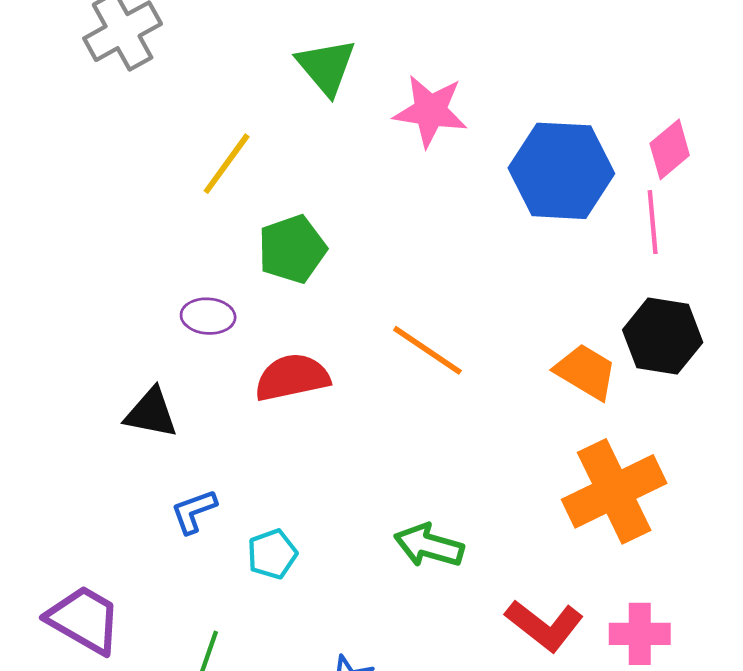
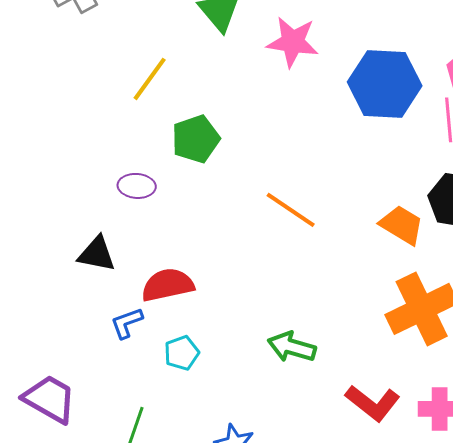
red semicircle: (292, 377) -> (168, 285), moved

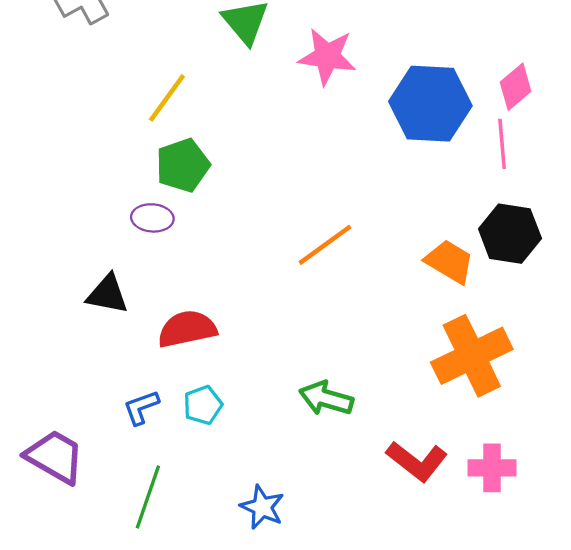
green pentagon: (196, 139) -> (183, 165), moved
orange line: (291, 210) -> (325, 245), turned -70
blue L-shape: (127, 323) -> (141, 407), moved

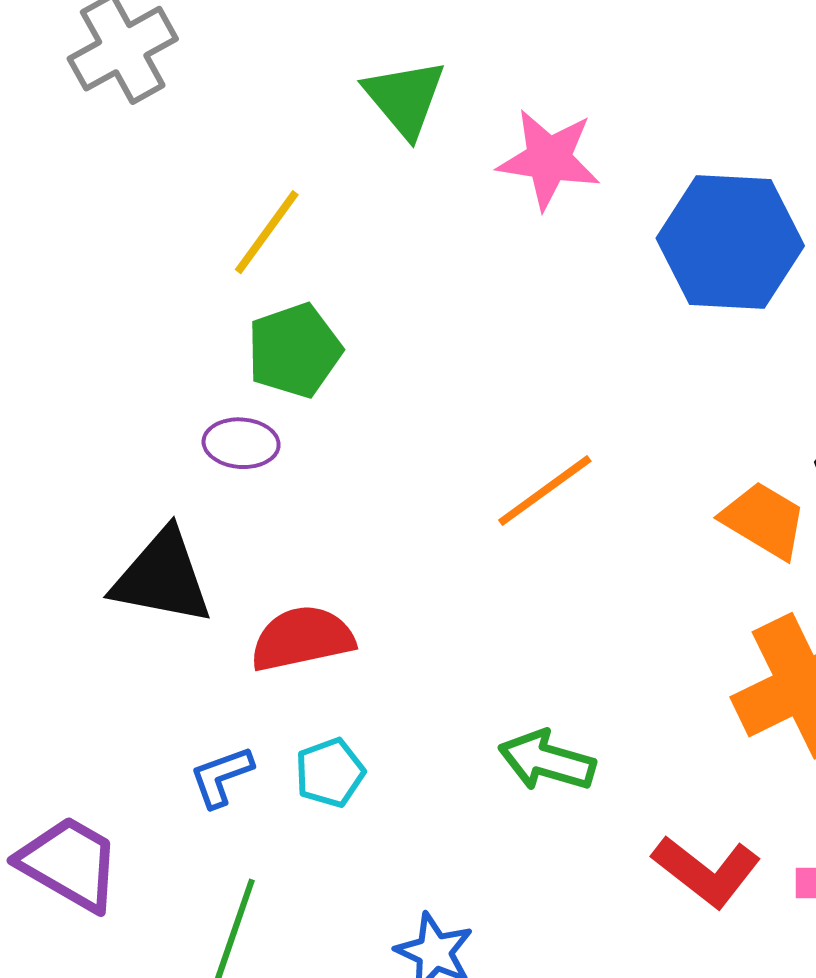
black triangle: (108, 294) -> (162, 577), size x1.4

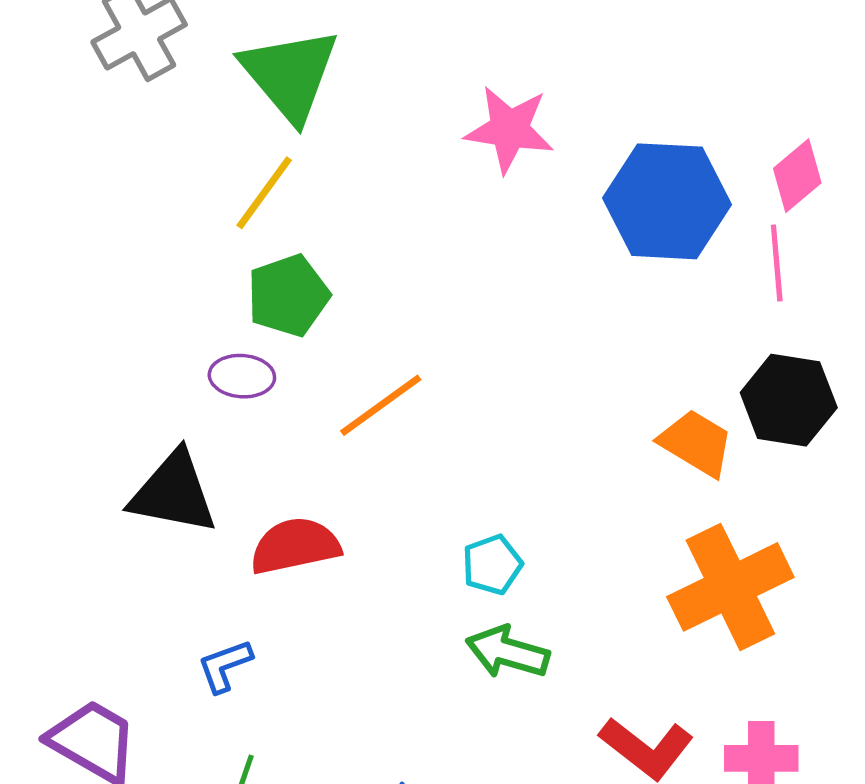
green triangle: (405, 98) -> (290, 74), moved, size x1.4
orange line: (545, 491) -> (381, 405), moved
cyan pentagon: (330, 773) -> (492, 565), moved

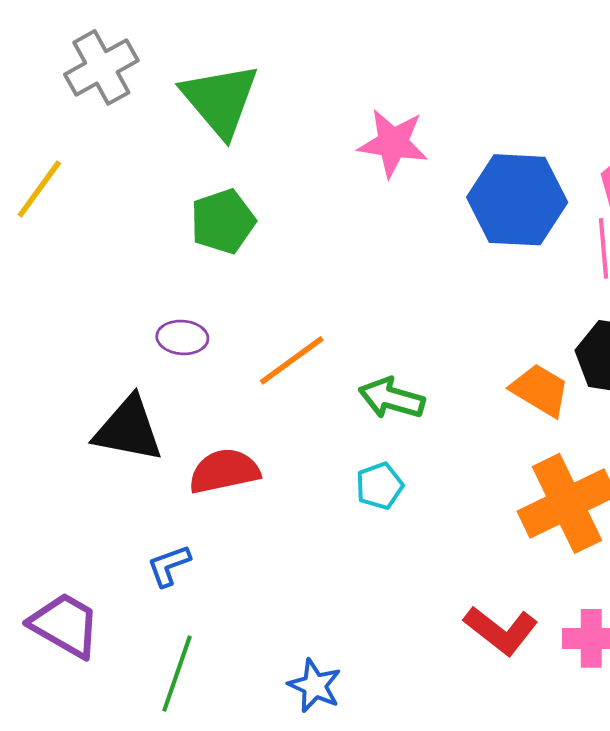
yellow line: (264, 193) -> (39, 189), moved
green pentagon: (288, 296) -> (223, 221), moved
green arrow: (508, 652) -> (392, 398), moved

